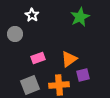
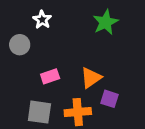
purple square: (83, 75) -> (109, 99), turned 32
gray square: (30, 85) -> (39, 112), turned 30

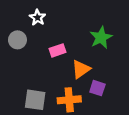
green star: (106, 22) -> (101, 38), moved
pink rectangle: (50, 76) -> (57, 50), moved

